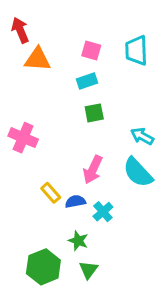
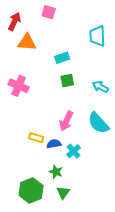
red arrow: (20, 30) -> (14, 21), turned 48
pink square: (91, 50) -> (49, 12), moved
cyan arrow: (142, 136) -> (101, 87), moved
pink cross: (23, 138) -> (19, 86), moved
yellow rectangle: (51, 193) -> (36, 138), turned -32

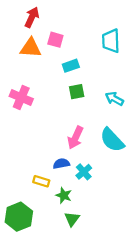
pink square: (49, 12) -> (55, 40), moved
red arrow: (14, 21) -> (32, 17), moved
yellow rectangle: (36, 138) -> (41, 181), moved
green hexagon: (31, 191) -> (19, 217), moved

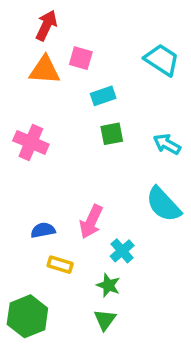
cyan trapezoid: (111, 41) -> (162, 60), turned 125
pink arrow: (75, 138) -> (91, 222), moved
blue semicircle: (61, 164) -> (43, 230), moved
green star: (64, 195) -> (108, 285), moved

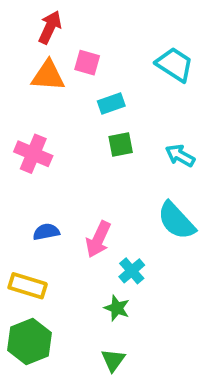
blue semicircle: (43, 230) -> (46, 232), moved
yellow rectangle: (60, 265) -> (28, 286), moved, size x1.4
green triangle: (105, 320) -> (113, 360), moved

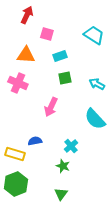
orange triangle: (48, 76) -> (26, 55), moved
blue semicircle: (46, 232) -> (35, 141), moved
pink arrow: (98, 239) -> (51, 107), moved

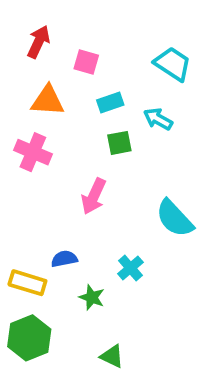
red arrow: (27, 15) -> (38, 42), moved
cyan arrow: (97, 84) -> (158, 119), moved
green star: (63, 166) -> (92, 297), moved
green triangle: (61, 194) -> (112, 356), turned -40

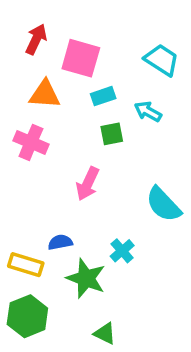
pink square: (86, 62) -> (81, 58), size x1.6
green star: (92, 297) -> (86, 278), size x1.6

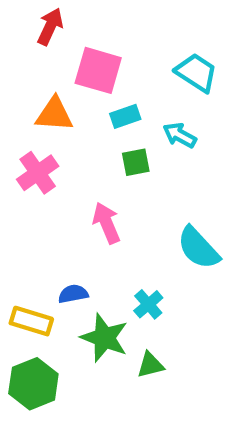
red arrow: (36, 39) -> (50, 27), moved
pink cross: (31, 142) -> (38, 173), turned 32
pink arrow: (88, 184) -> (107, 223), turned 132
green triangle: (105, 333) -> (150, 365), moved, turned -40

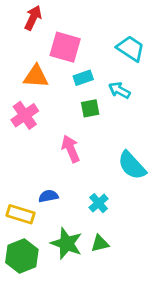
green star: (104, 338) -> (66, 243), moved

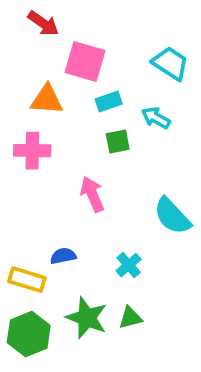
red arrow: (33, 18) -> (43, 23), turned 100
pink cross: (25, 115) -> (32, 151), turned 36

